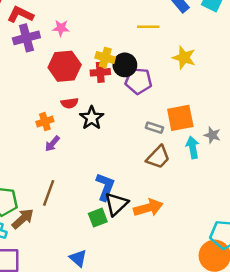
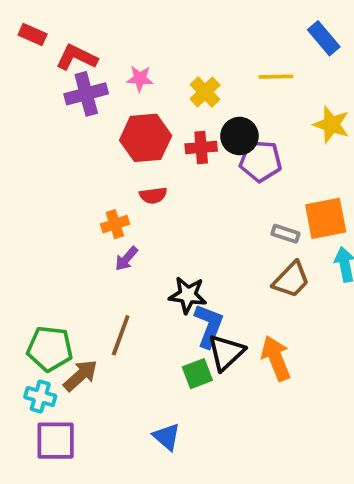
yellow cross: (105, 58) -> (205, 92), moved, turned 30
black star: (92, 118) -> (188, 295), moved, turned -30
orange arrow: (148, 208) -> (276, 358), turned -96

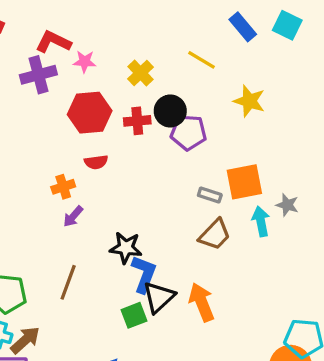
red L-shape: (77, 57) -> (53, 42), moved
yellow line: (276, 77) -> (202, 60), turned 32
brown arrow: (80, 375) -> (25, 340), moved

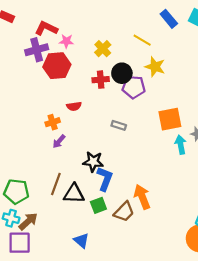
yellow star: (249, 101) -> (155, 67), moved
red hexagon: (90, 113) -> (57, 66), moved
gray rectangle: (210, 195) -> (119, 125), moved
brown trapezoid: (215, 235) -> (124, 212), moved
black triangle: (159, 297) -> (74, 194), moved, turned 45

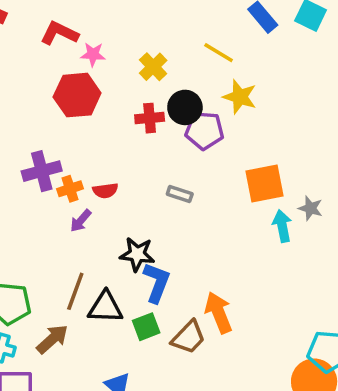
purple cross: (37, 50) -> (42, 171), moved
red semicircle: (74, 106) -> (105, 191), moved
brown arrow: (28, 221) -> (52, 339), moved

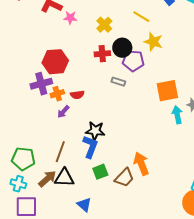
red hexagon: (77, 95) -> (55, 62), moved
gray rectangle: (180, 194) -> (118, 82), moved
blue L-shape: (157, 283) -> (90, 147), moved
black triangle: (105, 307) -> (64, 178), moved

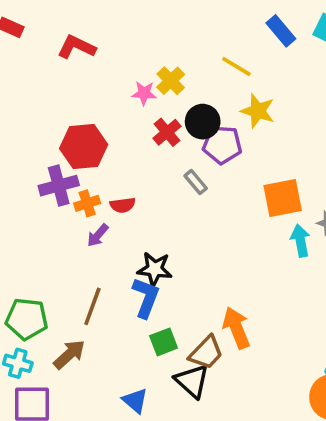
pink star: (70, 18) -> (144, 93), moved
red cross: (102, 54) -> (167, 132), turned -35
gray rectangle: (118, 82) -> (196, 182), turned 32
black triangle: (64, 178) -> (192, 381), moved, turned 40

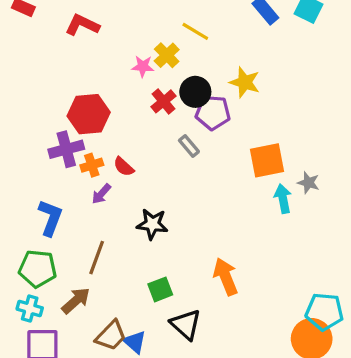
yellow line: (236, 66) -> (195, 31), moved
red semicircle: (123, 205) -> (124, 167), turned 50
blue L-shape: (146, 298) -> (50, 218), moved
brown trapezoid: (206, 353) -> (111, 336), moved

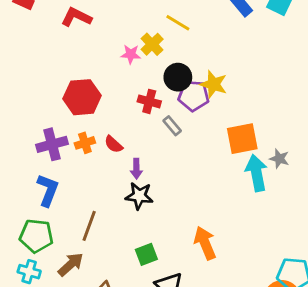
yellow star: (245, 82) -> (214, 84), moved
red cross: (163, 101) -> (149, 101), moved, turned -35
purple cross: (66, 149) -> (52, 144), moved
purple arrow: (101, 194) -> (136, 169), moved, turned -42
cyan arrow: (283, 199) -> (256, 173), size x1.4

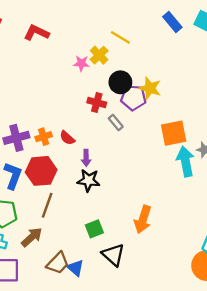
red hexagon: (82, 97) -> (41, 171), moved
orange arrow: (205, 243) -> (143, 219), turned -140

